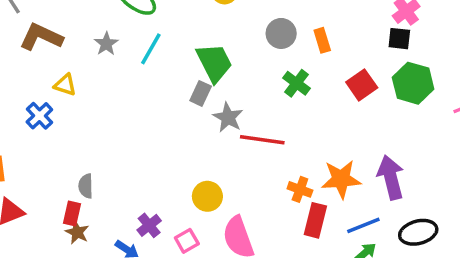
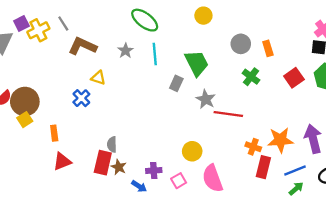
cyan line: (151, 49) -> (155, 54), turned -35
gray rectangle: (201, 93) -> (176, 83), moved
red rectangle: (72, 213) -> (103, 163), size x1.5
purple cross: (149, 225) -> (154, 170), turned 35
brown star: (77, 232) -> (119, 167), moved

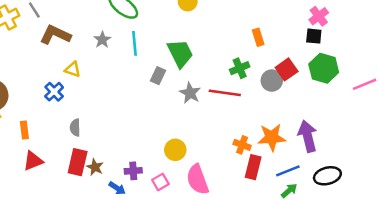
gray circle: (241, 44) -> (272, 81), moved
green cross: (251, 77) -> (240, 68), turned 30
red line: (228, 114) -> (225, 93), moved
gray semicircle: (112, 144) -> (75, 128), moved

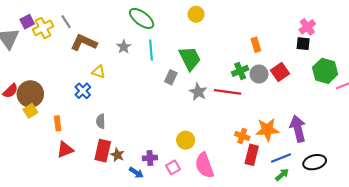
green hexagon: (324, 68) -> (325, 71), moved
gray circle: (272, 81) -> (259, 74), moved

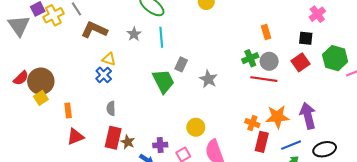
black square: (303, 44) -> (306, 38), moved
green trapezoid: (190, 58) -> (163, 81), moved
red square: (280, 72) -> (301, 62), moved
blue cross: (83, 91) -> (104, 75), moved
red line: (228, 92) -> (264, 79), moved

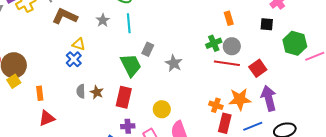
red square: (301, 62) -> (258, 68), moved
red rectangle: (113, 138) -> (124, 97), moved
brown star: (128, 142) -> (97, 92), moved

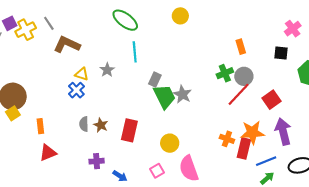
gray star: (103, 20) -> (107, 70), moved
red line: (227, 63) -> (239, 94), turned -55
green trapezoid: (131, 65) -> (164, 96), moved
red rectangle: (225, 123) -> (244, 148), moved
purple cross: (128, 126) -> (97, 161), moved

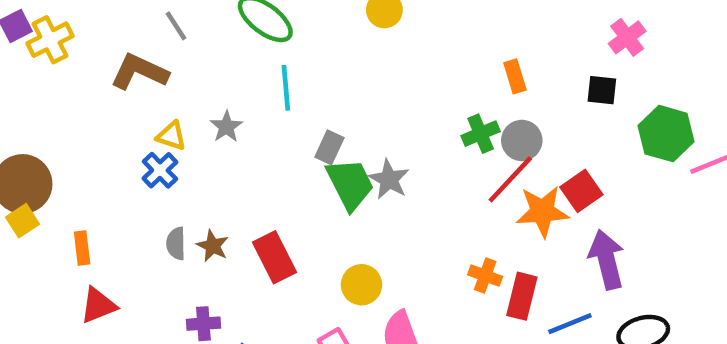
gray line: (49, 23) -> (176, 26), moved
red rectangle: (129, 130) -> (274, 257), turned -40
orange star: (252, 133) -> (542, 211), moved

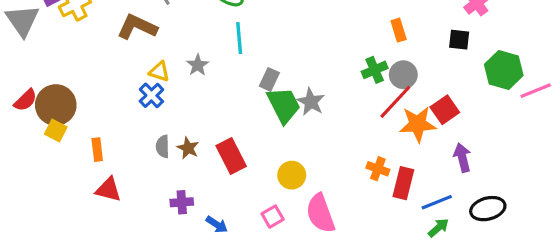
yellow square: (23, 221) -> (56, 130), turned -30
purple arrow: (607, 260) -> (462, 158), size x0.7
red triangle: (98, 305) -> (108, 189), turned 36

